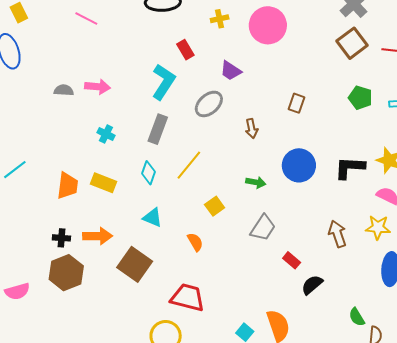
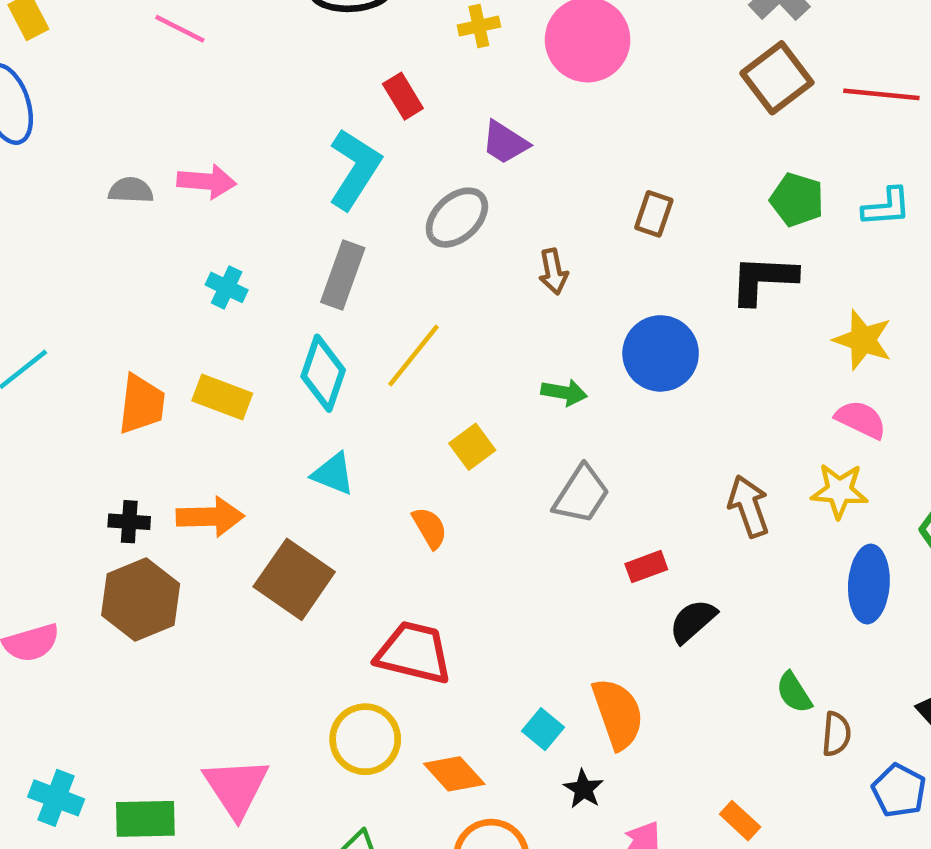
black L-shape: (350, 168) -> (763, 280), moved
cyan diamond: (149, 173) -> (323, 373), size x1.4
red rectangle: (292, 260) -> (646, 567), turned -60

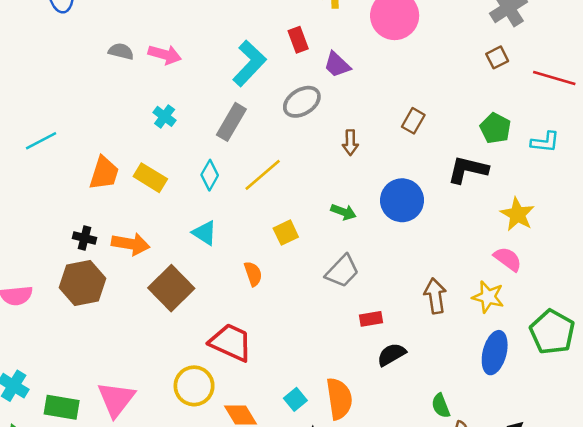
brown square: (777, 78) -> (497, 57), size x0.6
red rectangle: (403, 96) -> (298, 40), moved
cyan diamond: (323, 373) -> (210, 175), size x0.7

